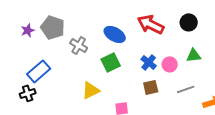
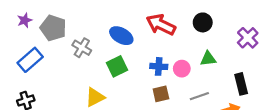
purple star: (28, 30) -> (25, 20), moved
blue cross: (149, 62) -> (159, 66), turned -35
blue rectangle: (39, 71) -> (30, 60), moved

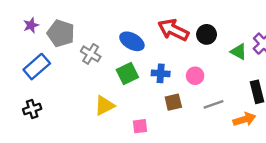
black circle: (203, 22) -> (207, 34), moved
green triangle: (208, 59) -> (239, 52), moved, turned 35
blue cross: (159, 66) -> (161, 73), moved

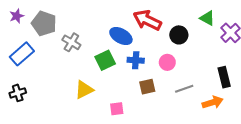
black circle: (207, 34) -> (179, 35), moved
blue ellipse: (132, 41) -> (121, 36), moved
green triangle: (239, 52) -> (207, 18), moved

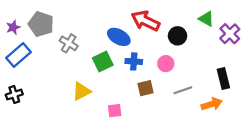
purple star: (17, 16) -> (13, 27), moved

